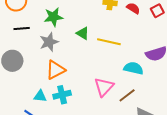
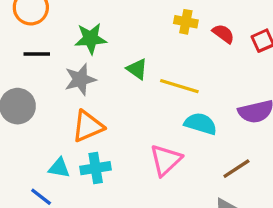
cyan semicircle: (133, 68) -> (201, 124), moved
brown line: (127, 95) -> (236, 169), moved

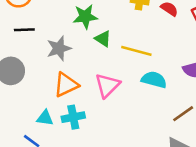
green star: (91, 39) -> (85, 17), moved
pink triangle: (166, 160) -> (107, 85), moved

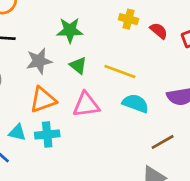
green triangle: (103, 39) -> (78, 65), moved
pink triangle: (107, 85) -> (86, 105), turned 32

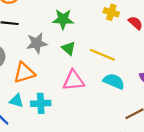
orange triangle: (43, 100) -> (24, 73), moved

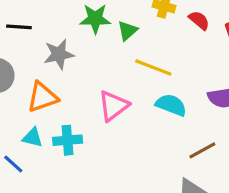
green triangle: (69, 48) -> (127, 31), moved, turned 40
pink triangle: (74, 81) -> (113, 106), turned -30

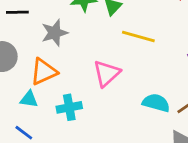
cyan semicircle: (171, 105) -> (156, 103), moved
cyan triangle: (33, 138) -> (29, 99), moved

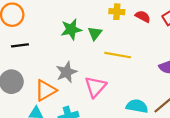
gray star: (55, 33) -> (66, 72), moved

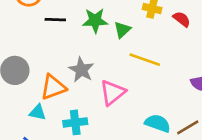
black line: (20, 45) -> (55, 20), moved
gray star: (66, 72) -> (81, 70), turned -30

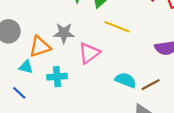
gray star: (81, 70) -> (64, 33), turned -30

